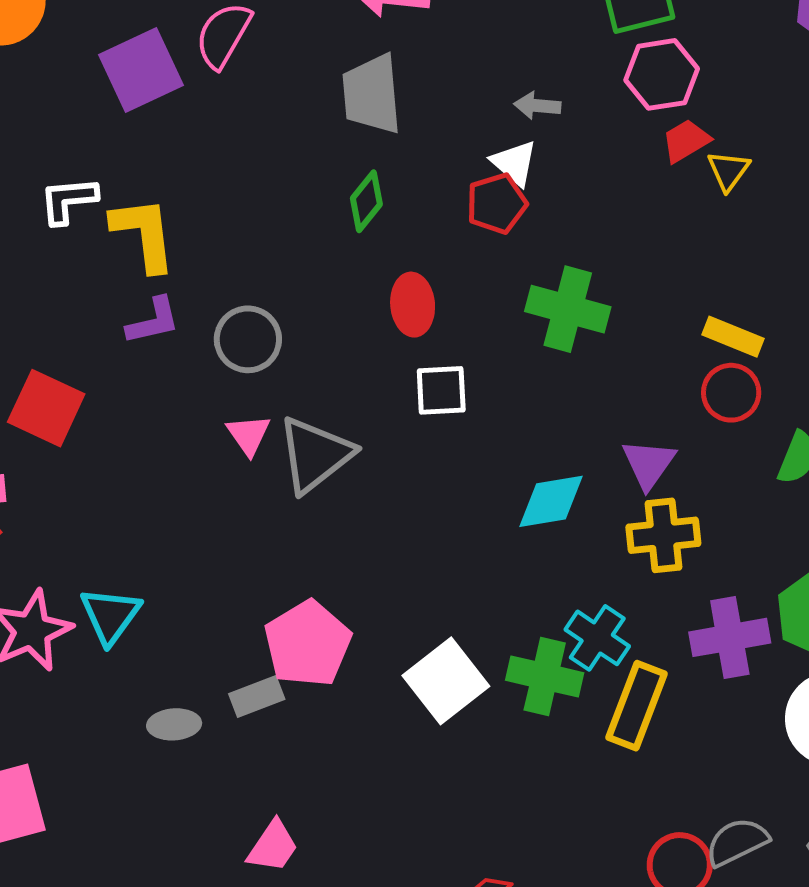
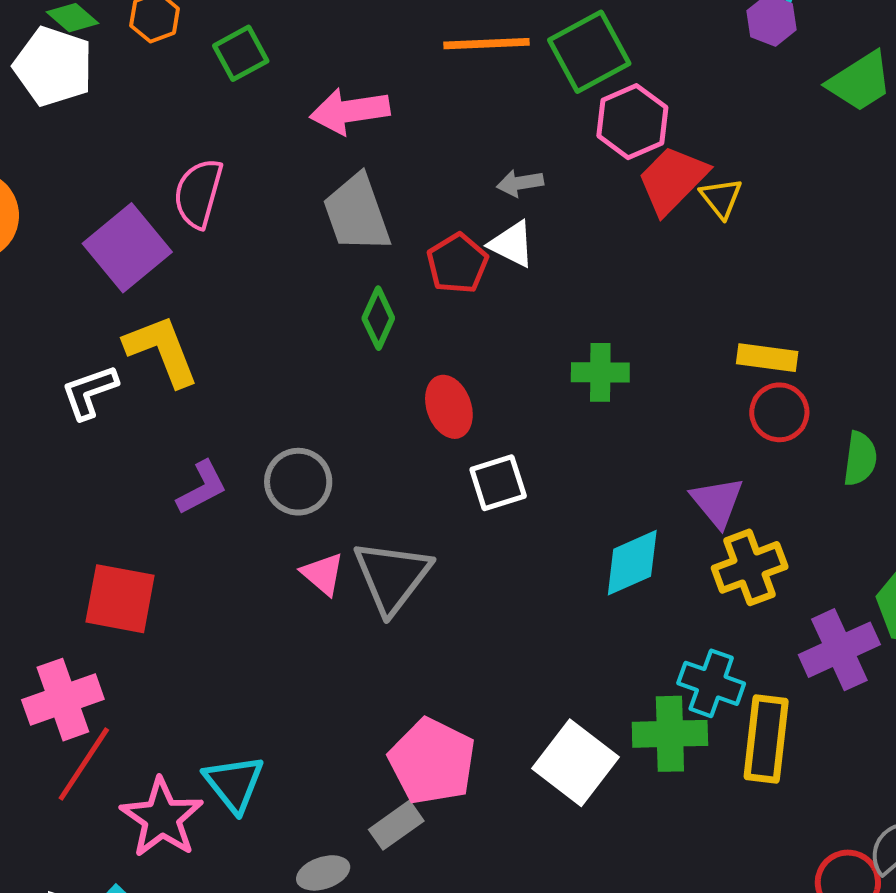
red trapezoid: (686, 141) -> (673, 180), size x1.5
red pentagon: (497, 204) -> (457, 263), moved
yellow L-shape: (144, 234) -> (162, 350), moved
green cross: (568, 309) -> (600, 372), size x0.7

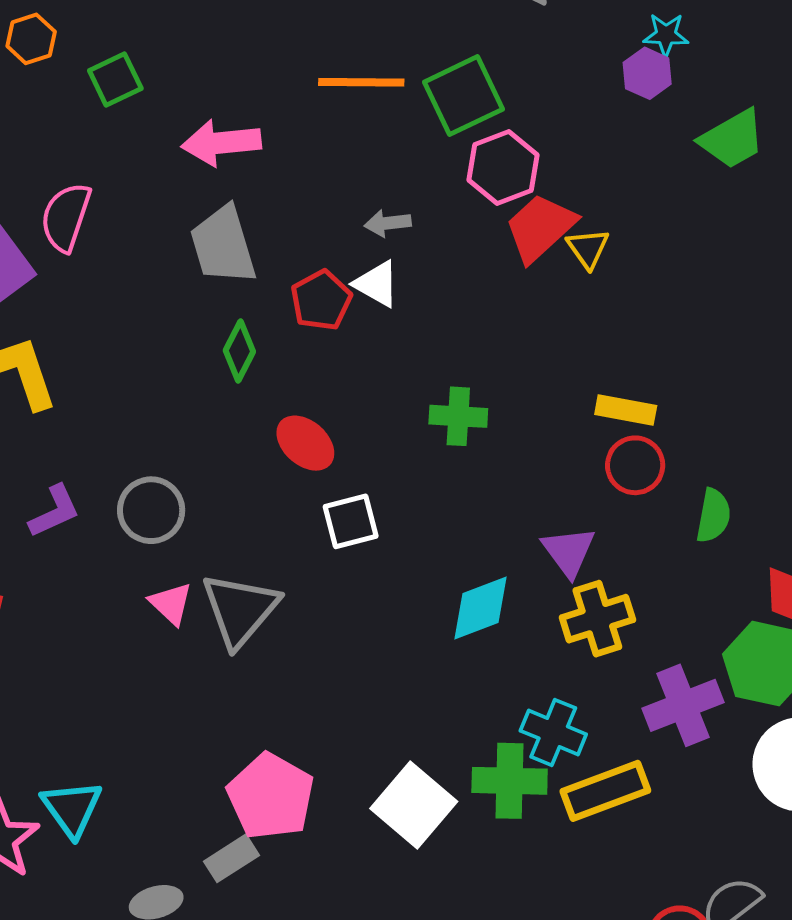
red ellipse: (449, 407) -> (305, 443), turned -32
yellow rectangle: (766, 739) -> (605, 791), turned 60

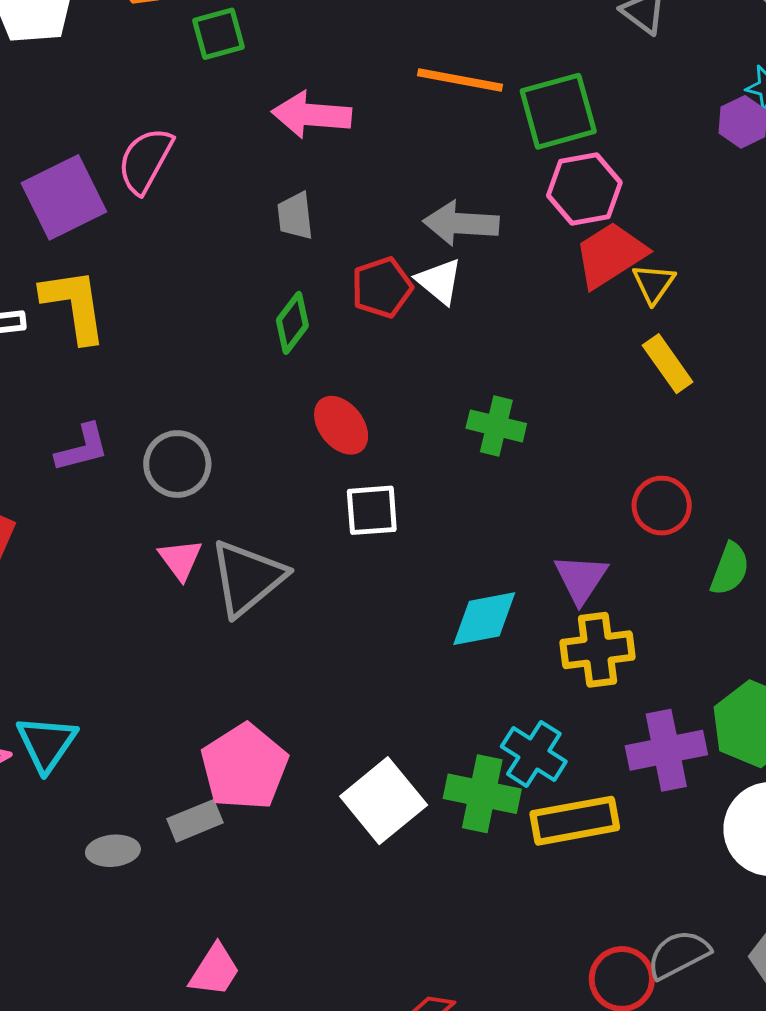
gray arrow: (388, 223) -> (461, 223), size x1.6
gray trapezoid: (223, 245) -> (295, 216), size x0.6
yellow rectangle: (626, 410) -> (668, 364), moved, turned 34

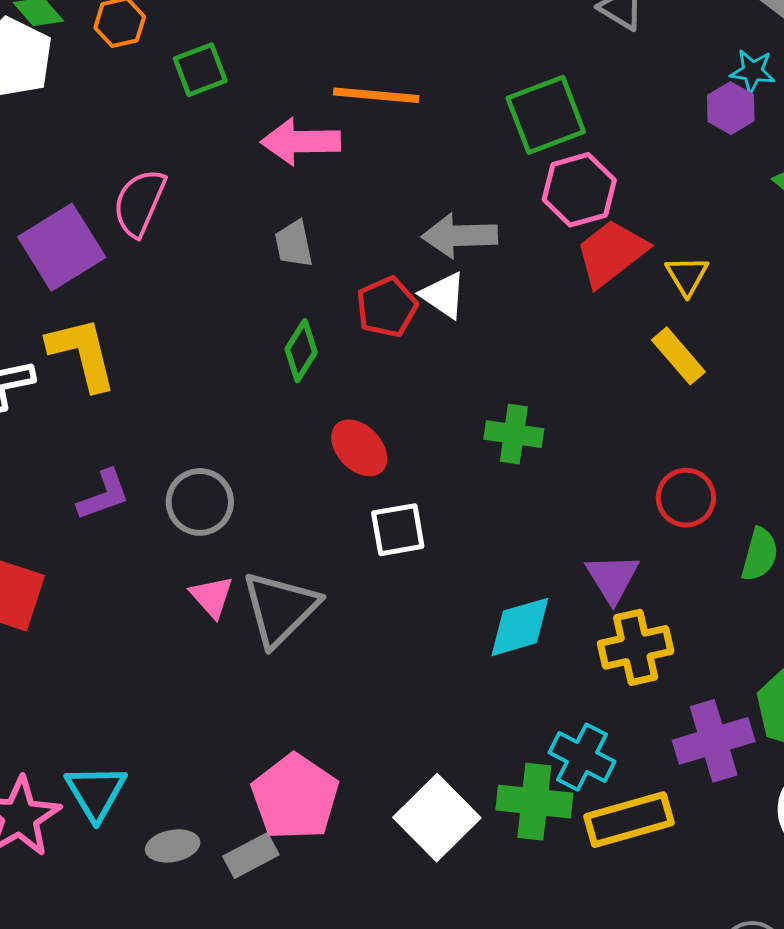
orange line: (460, 80) -> (376, 95), moved
yellow triangle: (654, 284) -> (687, 276), moved
gray ellipse: (113, 851) -> (173, 846), moved

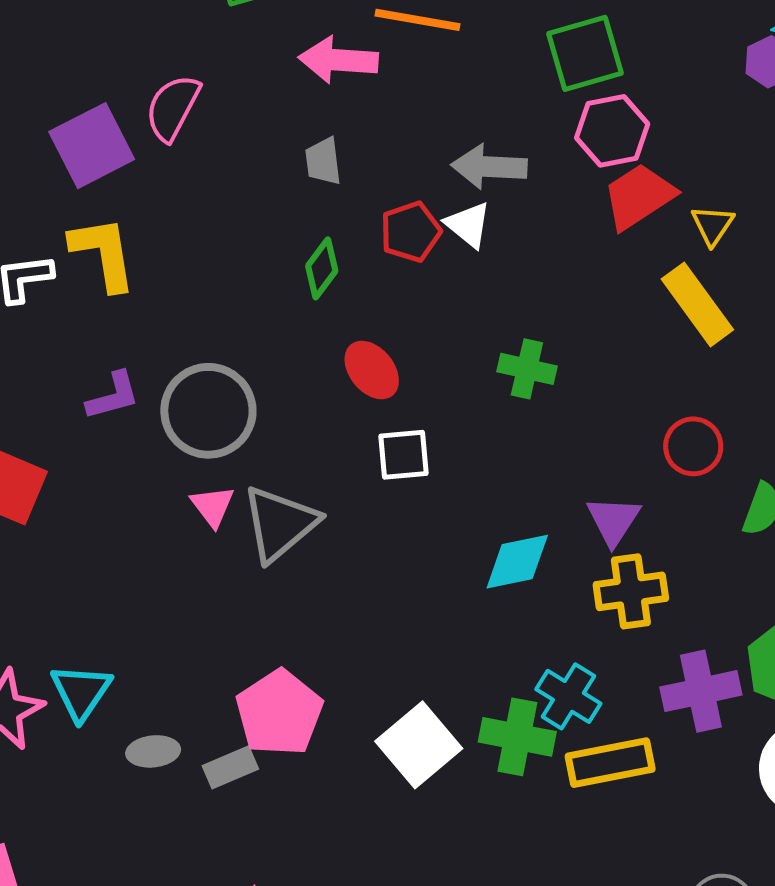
yellow rectangle: (678, 356) -> (697, 304), size x1.4
gray circle: (200, 502) -> (208, 411), size x1.4

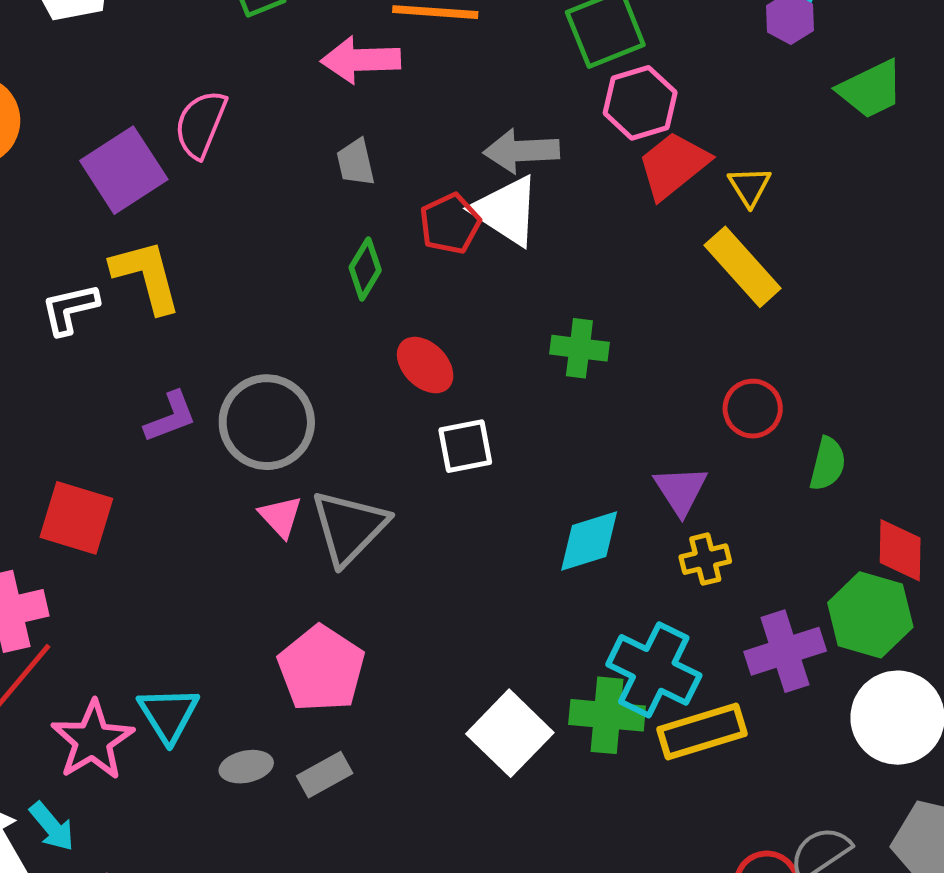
white triangle: (468, 225) -> (506, 211), size x1.5
yellow cross: (631, 591) -> (705, 559), size x0.7
cyan cross: (568, 696) -> (654, 670), size x1.4
pink pentagon: (279, 713) -> (321, 669), moved

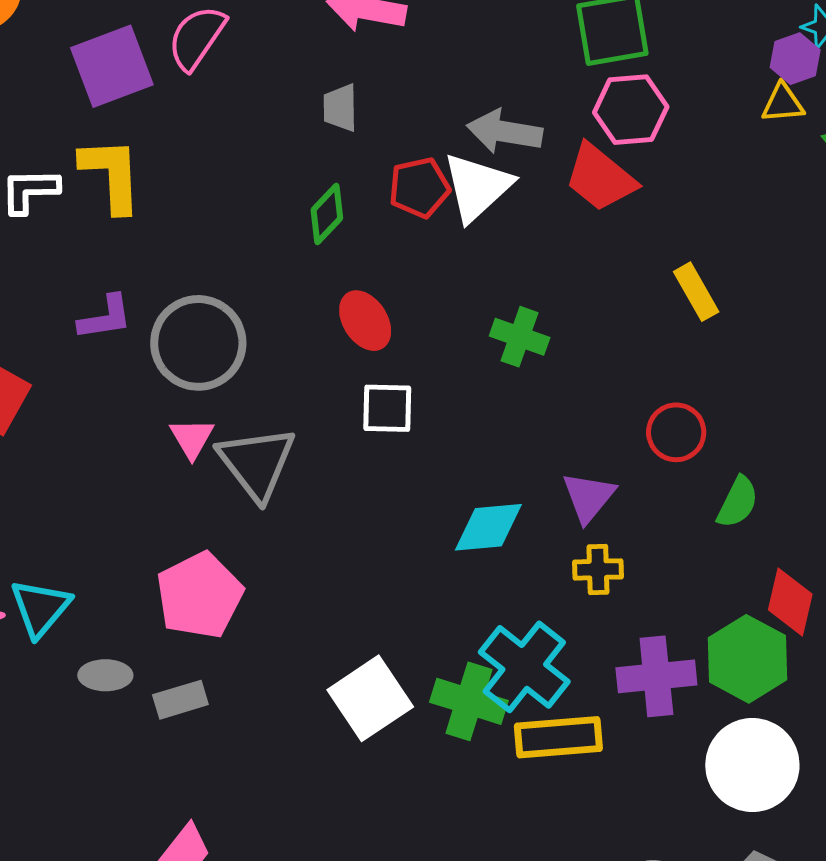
red trapezoid: (673, 165) -> (600, 178), moved, turned -114
yellow triangle: (749, 186) -> (783, 103), moved, turned 45
white triangle: (506, 211) -> (477, 187), turned 32
yellow rectangle: (743, 267) -> (696, 292), size x0.7
gray triangle: (349, 527) -> (257, 463), turned -34

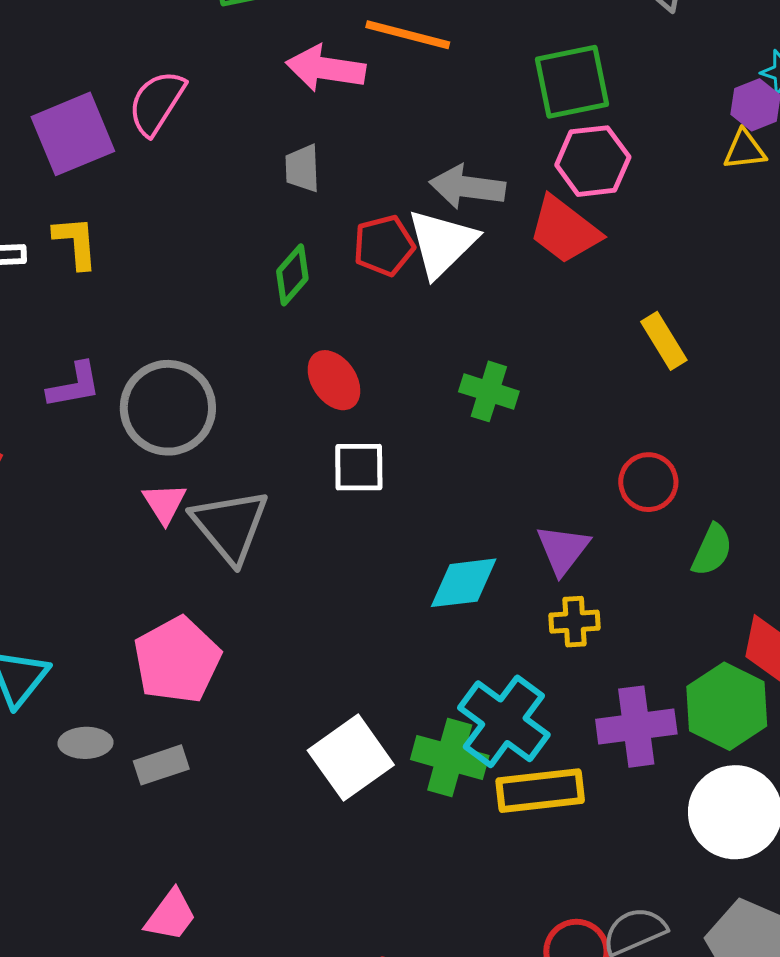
yellow L-shape: (111, 175) -> (76, 242), size x0.7

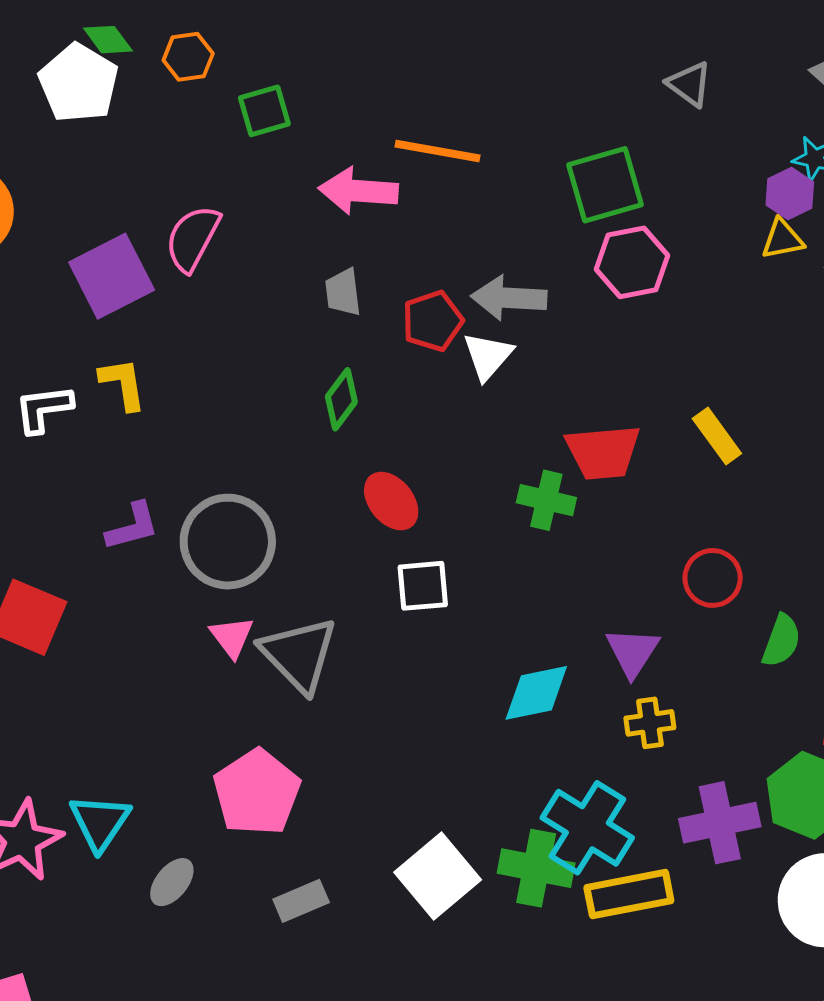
red trapezoid: (565, 230) -> (603, 452), moved, turned -38
white triangle: (442, 243) -> (488, 356), size x0.7
red pentagon: (384, 246) -> (433, 321), moved
gray ellipse: (86, 743) -> (172, 882), turned -45
gray rectangle: (161, 765) -> (301, 901), moved

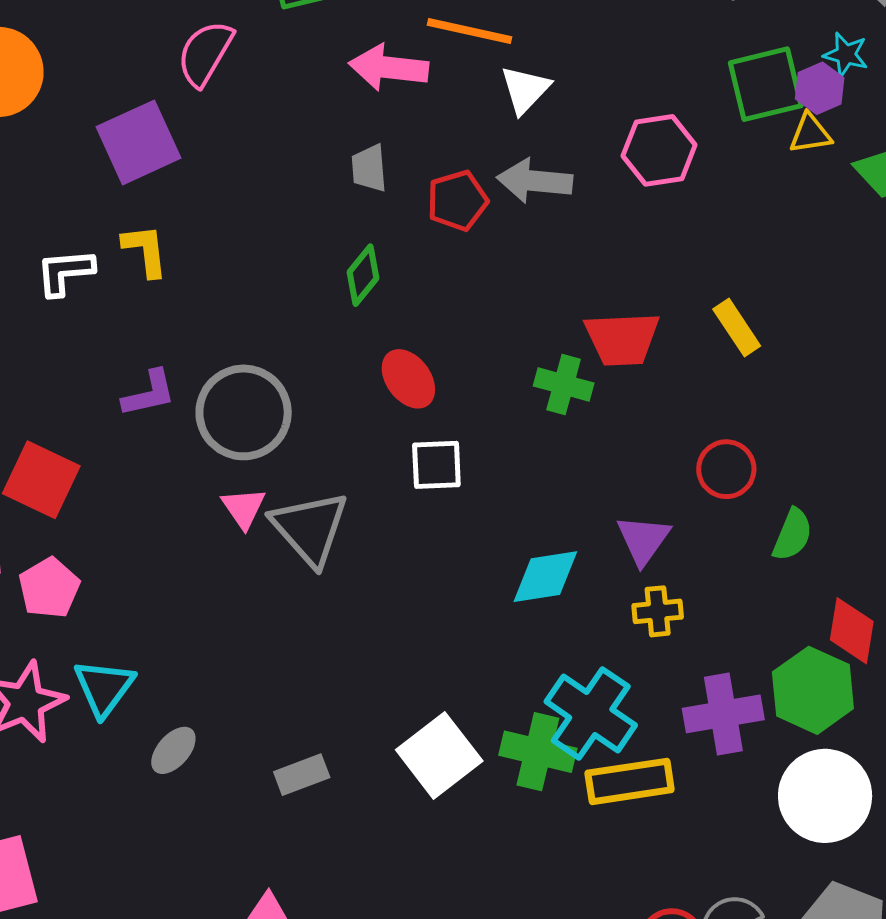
green square: (605, 185) -> (766, 84), moved
pink semicircle: (193, 238) -> (205, 53), moved
white triangle: (488, 356) -> (525, 90), moved
pink pentagon: (257, 792) -> (49, 588), moved, size x0.7

